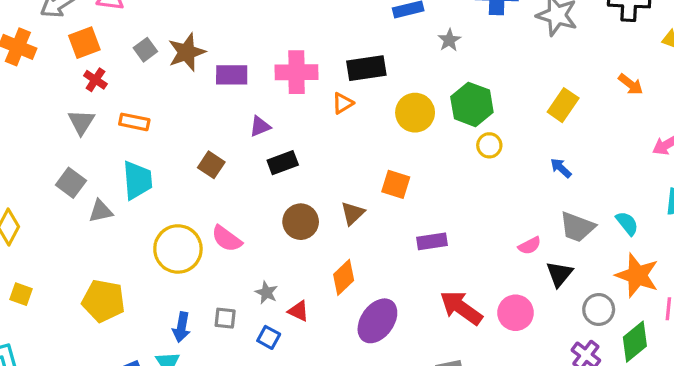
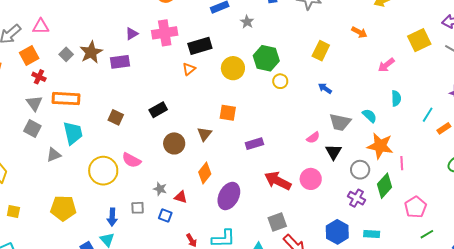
pink cross: (296, 72) -> (165, 33), moved
orange rectangle: (134, 122) -> (66, 99), size x1.5
purple triangle: (260, 126) -> (132, 34), moved
gray square: (71, 183) -> (32, 129), moved

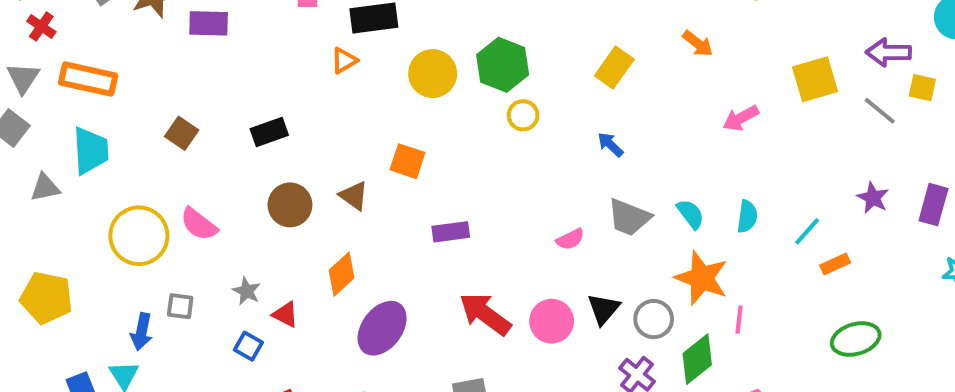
cyan semicircle: (396, 98) -> (747, 216), moved
brown triangle: (204, 134) -> (354, 196), turned -42
black triangle: (333, 152) -> (604, 309), moved
gray square: (138, 208) -> (180, 306), moved

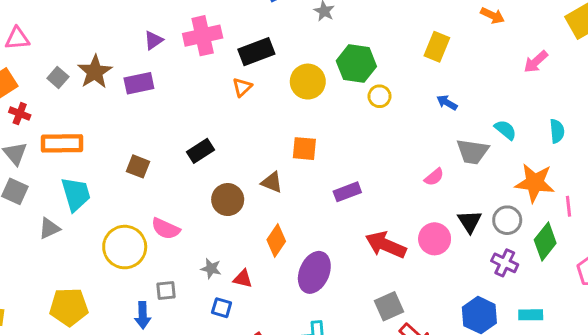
cyan semicircle: (690, 214) -> (505, 130), moved

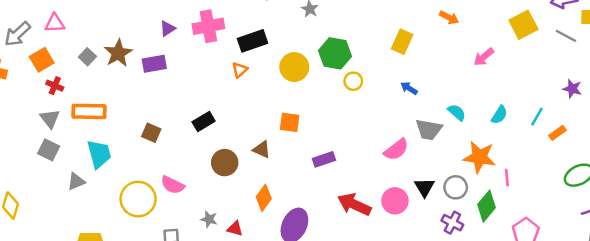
cyan semicircle: (557, 131) -> (499, 115), turned 36
pink semicircle: (434, 177) -> (396, 150), size x1.5

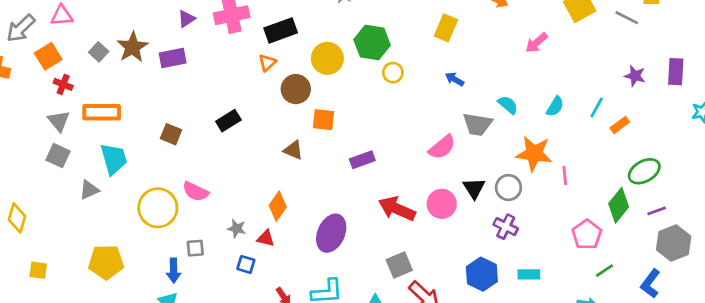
brown circle: (225, 163) -> (296, 89), moved
orange diamond: (264, 198) -> (278, 206), moved
green diamond: (487, 206) -> (619, 205), moved

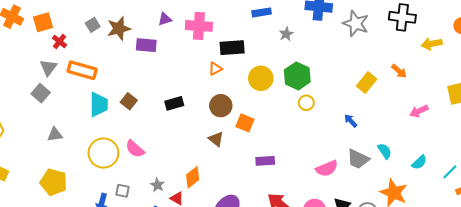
yellow rectangle: (446, 28) -> (367, 83), moved
orange square: (48, 56) -> (43, 22), moved
brown circle: (296, 89) -> (221, 106), moved
cyan trapezoid: (114, 159) -> (99, 104), moved
gray triangle: (89, 190) -> (55, 134), moved

